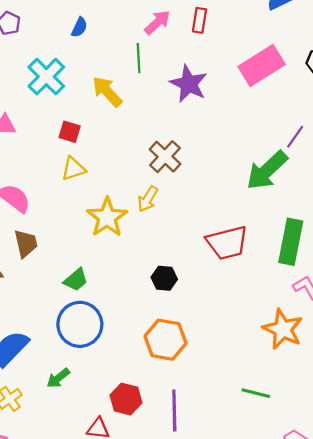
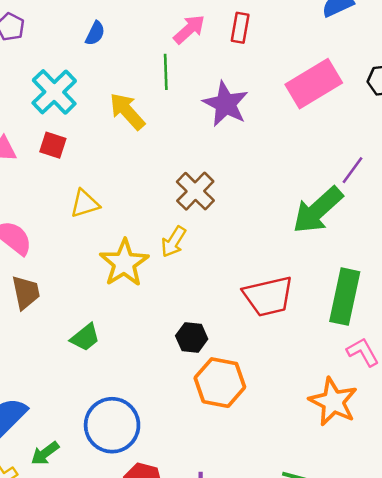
red square: (70, 132) -> (53, 145), moved
blue circle: (80, 324) -> (112, 425), moved
orange hexagon: (165, 340) -> (220, 383), moved
green arrow: (58, 378) -> (45, 453), moved

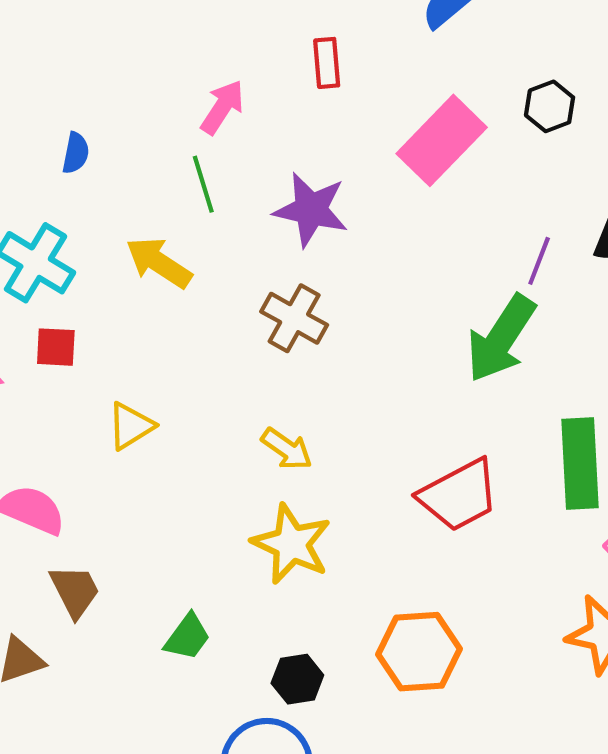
red rectangle: (240, 28) -> (327, 63), moved
brown cross: (195, 191) -> (294, 318), moved
yellow arrow: (174, 242) -> (287, 449), turned -72
yellow star: (124, 263) -> (291, 544), moved
black hexagon: (192, 337) -> (297, 679), moved

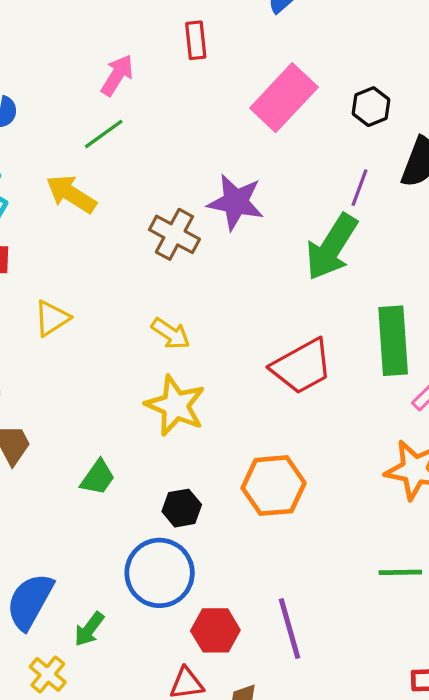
black hexagon: (550, 106) -> (371, 107), moved
green line: (203, 184) -> (104, 134), turned 72
purple star: (311, 210) -> (236, 202), moved

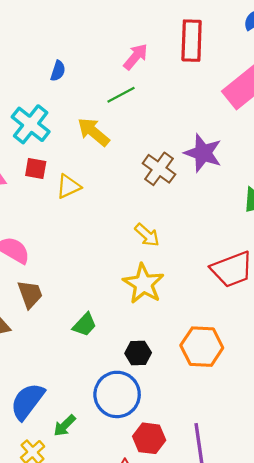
red rectangle: (196, 40) -> (192, 41), size x1.6
yellow triangle: (52, 318) -> (68, 186), moved

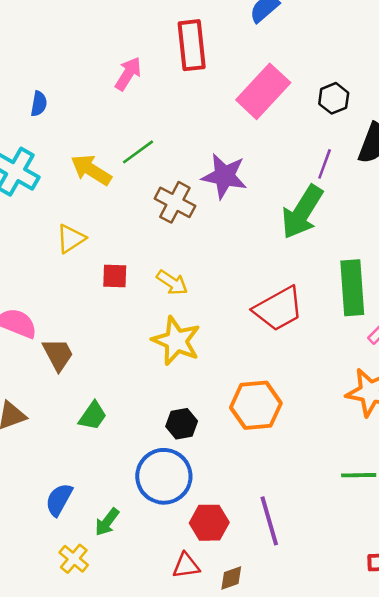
green line: (121, 95) -> (138, 152), moved
red square: (36, 169) -> (115, 276), moved
brown trapezoid: (30, 294) -> (58, 355), moved
green trapezoid: (85, 325) -> (93, 416), moved
blue semicircle: (27, 401) -> (59, 500), size x0.7

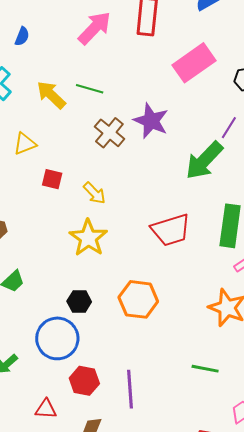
pink arrow: (128, 74) -> (95, 28), size x1.4
green line: (138, 152) -> (90, 89), turned 40
red triangle: (186, 566) -> (46, 409), moved

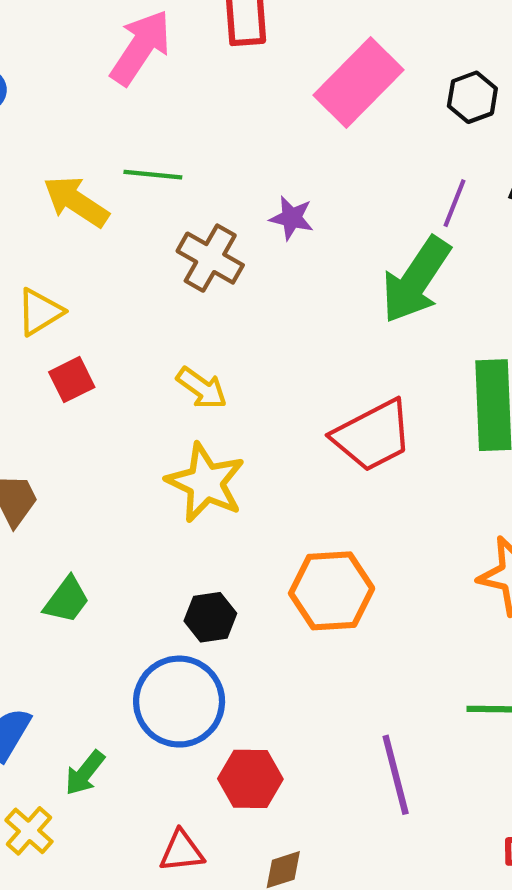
purple star: (151, 121) -> (292, 218), size x0.6
red square: (52, 179) -> (72, 380), moved, turned -30
purple line: (130, 389) -> (396, 775), moved

